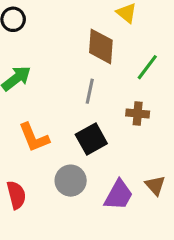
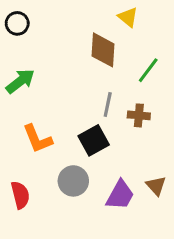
gray line: (90, 91) -> (108, 105), moved

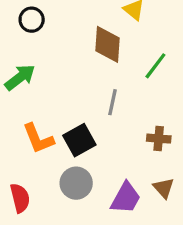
black circle: (17, 23) -> (32, 20), moved
brown cross: (139, 115) -> (159, 139), moved
black square: (94, 140) -> (79, 140), moved

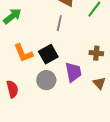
gray line: (112, 102) -> (59, 23), moved
purple trapezoid: (126, 198) -> (73, 72), moved, turned -40

